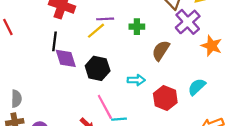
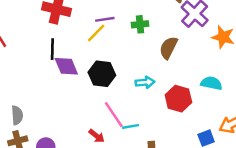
cyan semicircle: (197, 87) -> (211, 83), turned 60

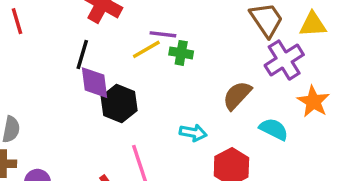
green cross: (140, 24) -> (181, 53), moved
black hexagon: (102, 74) -> (119, 103), moved
cyan semicircle: (211, 83) -> (274, 129), moved

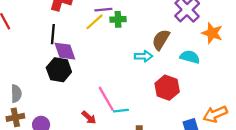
black hexagon: (119, 103) -> (59, 70), moved
cyan arrow: (193, 133) -> (143, 56), moved

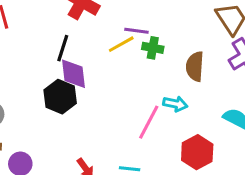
brown semicircle: (161, 40) -> (195, 66), moved, turned -40
pink line: (106, 99) -> (149, 122), moved, turned 45

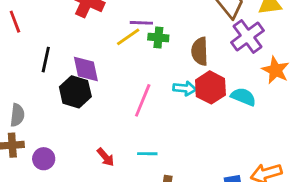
black line: (63, 48) -> (46, 60), moved
pink line: (149, 122) -> (143, 100), moved
red hexagon: (197, 152) -> (210, 87), moved

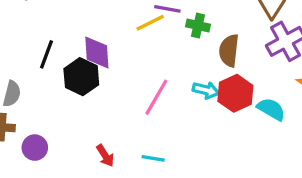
green cross: (158, 37) -> (198, 26), moved
black line: (46, 60) -> (47, 54), moved

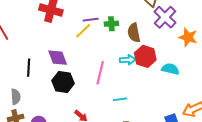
black hexagon: (81, 77) -> (63, 82), moved
cyan semicircle: (271, 109) -> (170, 69), moved
cyan line: (153, 158) -> (120, 99), moved

